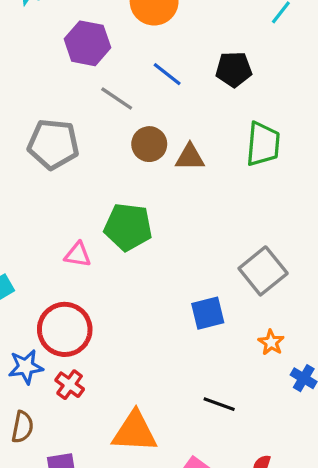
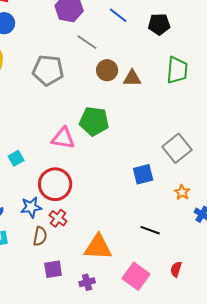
blue line: (167, 74) -> (118, 15), moved
pink triangle: (78, 255) -> (63, 138), size x1.4
brown semicircle: (22, 427) -> (40, 236), moved

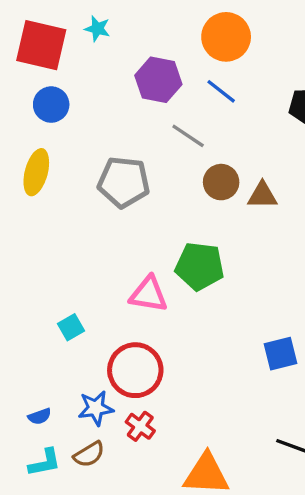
blue line: (118, 15) -> (221, 91), moved
brown semicircle: (40, 236) -> (89, 454), moved, turned 48

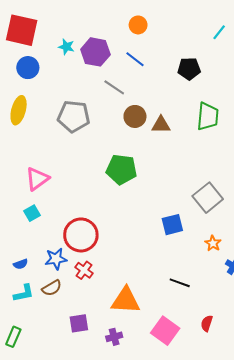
cyan star: (97, 29) -> (66, 47), moved
orange circle: (226, 37) -> (138, 25), size x0.6
pink triangle: (149, 294) -> (37, 179), moved, turned -45
cyan square: (71, 327) -> (32, 213), moved

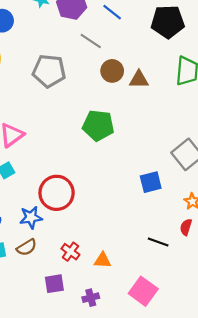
black pentagon: (189, 69) -> (168, 22), size x1.4
red cross: (84, 270) -> (70, 252), moved
orange triangle: (126, 300) -> (103, 260), size x0.6
red semicircle: (207, 323) -> (186, 227), moved

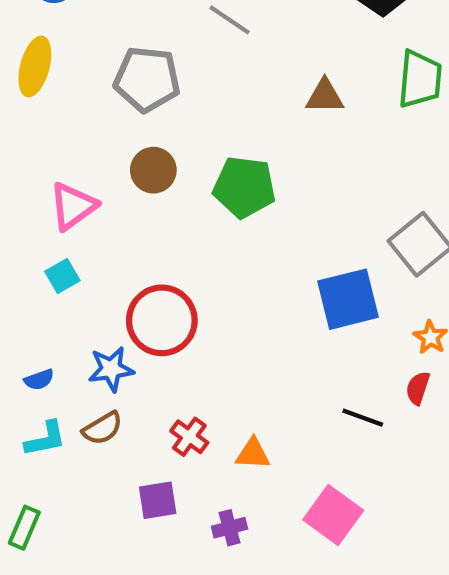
brown circle: (112, 71) -> (153, 170), moved
blue square: (151, 182) -> (348, 299), size x1.4

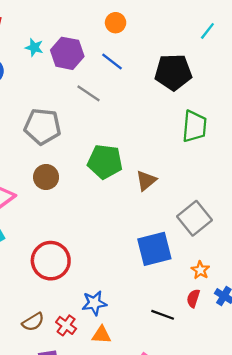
brown triangle: (325, 96) -> (146, 181), moved, turned -40
green pentagon: (244, 187) -> (105, 162), moved
blue star: (111, 369) -> (94, 303), moved
brown semicircle: (103, 428) -> (33, 322), moved

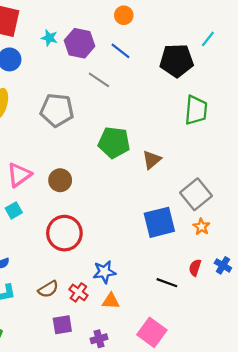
cyan line: (207, 31) -> (208, 39), moved
brown circle: (46, 177) -> (60, 180), moved
orange star: (200, 270) -> (201, 227), moved

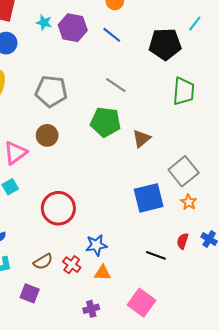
gray line: (99, 80) -> (116, 85), moved
brown circle: (60, 180) -> (47, 135), moved
purple square: (62, 325) -> (30, 293), moved, turned 30

